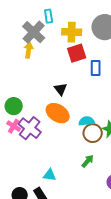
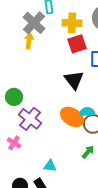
black triangle: (61, 89) -> (74, 80), moved, size x1.5
orange ellipse: (58, 113) -> (72, 117), moved
pink cross: (14, 126) -> (14, 143), moved

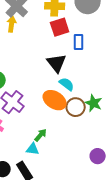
cyan semicircle: (87, 112) -> (67, 84), moved, turned 42
green arrow: (88, 152) -> (41, 135), moved

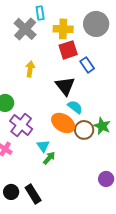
yellow arrow: (12, 24) -> (30, 69), moved
blue rectangle: (79, 42) -> (87, 65), turned -35
cyan triangle: (33, 149) -> (43, 146), moved, turned 48

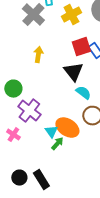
yellow cross: (63, 29) -> (71, 15), turned -30
red square: (68, 50) -> (81, 47), moved
orange ellipse: (63, 123) -> (67, 128), moved

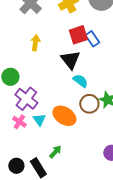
cyan triangle: (51, 132) -> (39, 120), moved
pink cross: (13, 135) -> (19, 122), moved
green arrow: (57, 144) -> (55, 152), moved

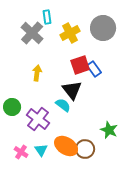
cyan semicircle: (80, 81) -> (63, 105), moved
purple cross: (26, 99) -> (38, 119), moved
brown circle: (89, 104) -> (85, 149), moved

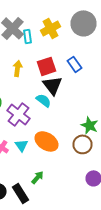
cyan rectangle: (47, 17) -> (28, 36), moved
red square: (80, 65) -> (46, 66), moved
brown circle: (85, 149) -> (82, 144), moved

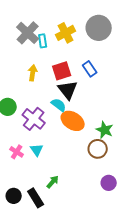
orange ellipse: (46, 141) -> (73, 121), moved

